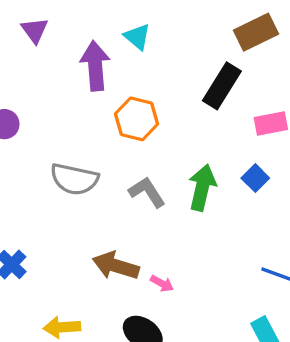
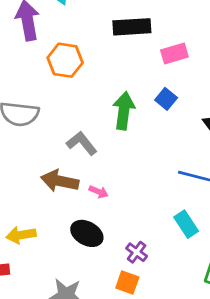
black rectangle: (222, 86) -> (132, 27), turned 60
gray L-shape: (147, 192) -> (82, 143), moved

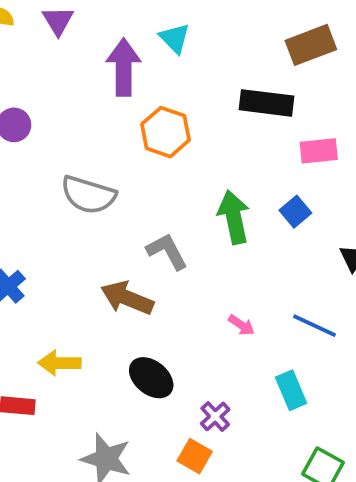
green arrow: (124, 111) -> (234, 217), turned -30
pink arrow: (99, 192) -> (241, 325), moved

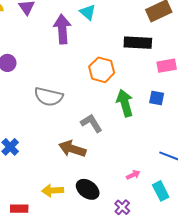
orange hexagon: (166, 132) -> (102, 70), moved
blue square: (295, 212) -> (157, 98), turned -35
pink arrow: (241, 325) -> (133, 175), moved, turned -56
yellow arrow: (59, 363) -> (53, 191), moved

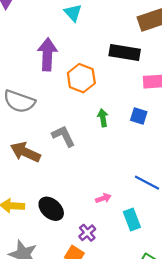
purple arrow: (62, 29) -> (47, 54), moved
green arrow: (125, 103) -> (103, 118), size x0.6
brown arrow: (72, 149) -> (25, 152), moved

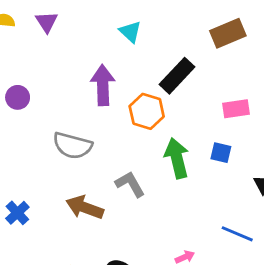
black rectangle: (125, 52) -> (177, 76), moved, turned -52
green arrow: (103, 118) -> (177, 158), size x1.8

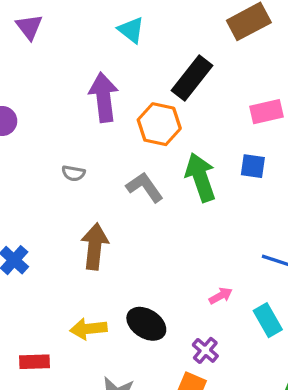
gray semicircle: (72, 146) -> (73, 173), size x0.5
gray L-shape: (130, 184) -> (145, 187), moved
brown arrow: (85, 207) -> (95, 246), turned 81

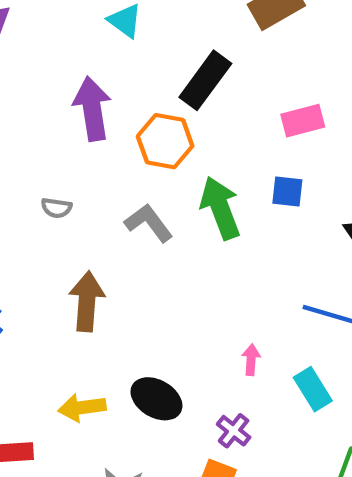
pink arrow: (221, 296) -> (251, 360), turned -55

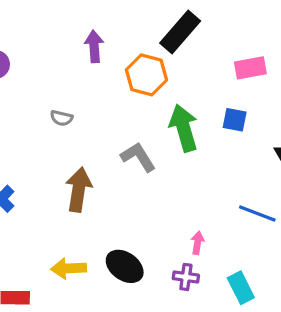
purple arrow: (92, 109) -> (94, 46), size x0.7
gray L-shape: (149, 223) -> (138, 157), moved
cyan rectangle: (313, 389) -> (241, 288), moved
purple cross: (234, 431) -> (186, 277), moved, turned -35

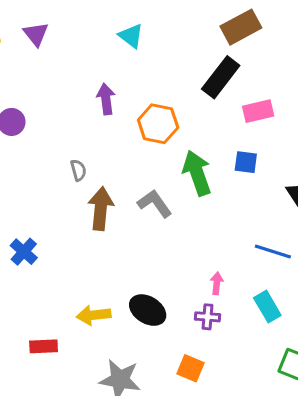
black rectangle: (180, 32) -> (221, 77), moved
gray semicircle: (61, 118) -> (78, 170), turned -115
brown arrow: (79, 190) -> (101, 209), moved
cyan rectangle: (241, 288) -> (267, 307), moved

